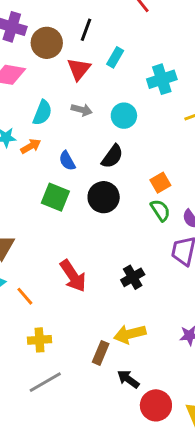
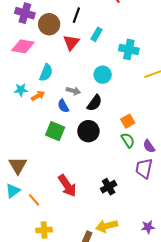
cyan cross: (162, 79) -> (129, 49), turned 30
gray arrow: (82, 110) -> (73, 91), moved

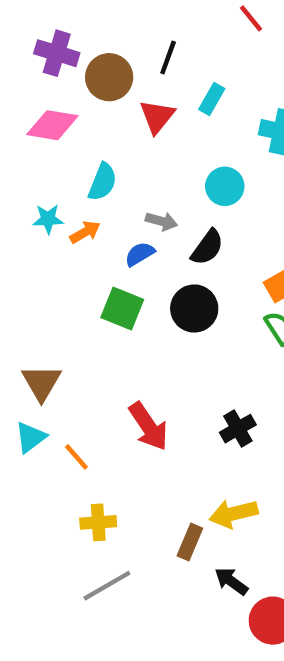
blue semicircle: (63, 106) -> (140, 254), turned 88

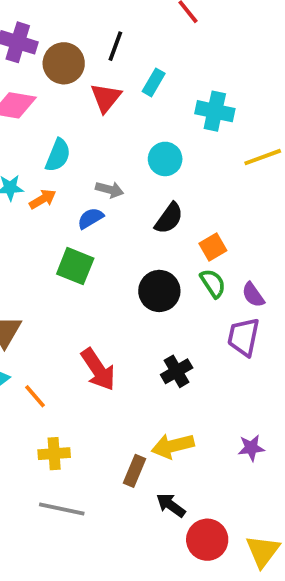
black semicircle: (207, 247) -> (169, 218), moved
black circle: (194, 309) -> (159, 291), moved
gray line: (107, 586) -> (62, 509), turned 42

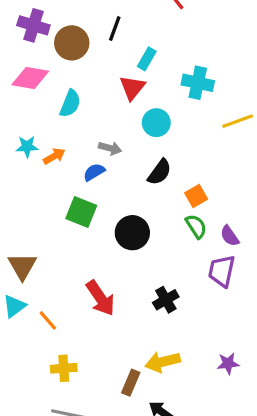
red triangle: (106, 98) -> (132, 88), moved
cyan semicircle: (58, 155) -> (70, 104), moved
black circle: (159, 291) -> (132, 233), moved

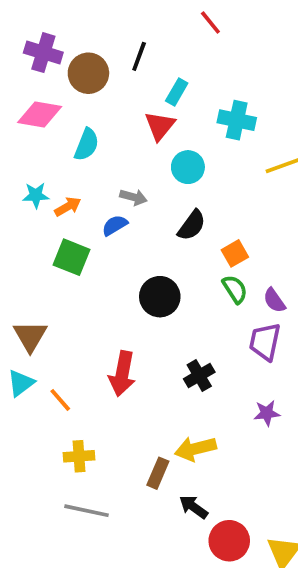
green square: (81, 212) -> (72, 257), moved
red arrow: (100, 298) -> (122, 374), turned 45
purple star: (228, 364) -> (267, 413), moved

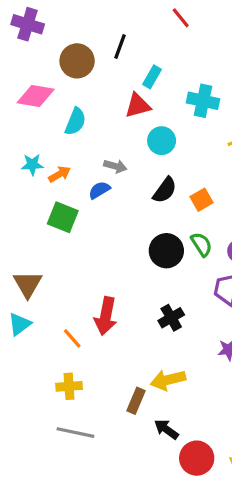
purple cross: (43, 53) -> (28, 24), moved
red triangle: (160, 126) -> (138, 106), turned 36
orange square: (235, 253) -> (201, 200), moved
black circle: (160, 297) -> (166, 251), moved
orange line: (60, 400) -> (72, 338), moved

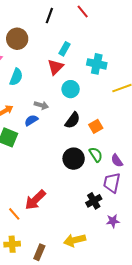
black line: (120, 47) -> (49, 16), moved
red triangle: (138, 106) -> (55, 67), turned -30
red arrow: (106, 316) -> (35, 200), turned 35
black cross: (171, 318) -> (94, 201), moved
brown rectangle: (136, 401) -> (39, 252), moved

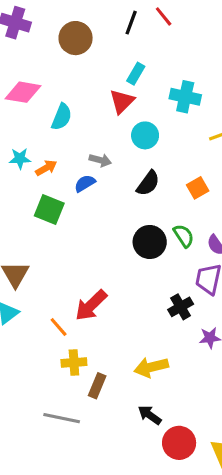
black line: (49, 16) -> (131, 23), moved
brown circle: (17, 39) -> (76, 38), moved
orange square: (96, 126) -> (198, 188), moved
yellow cross: (12, 244) -> (74, 363), moved

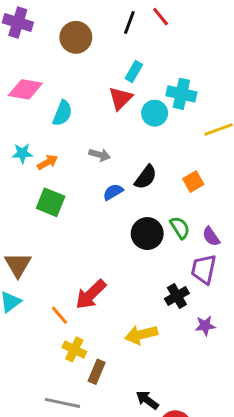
cyan circle: (145, 135) -> (155, 113), moved
blue semicircle: (85, 183) -> (113, 192), moved
yellow cross: (74, 363) -> (74, 349), turned 30
yellow arrow: (151, 367) -> (141, 335), moved

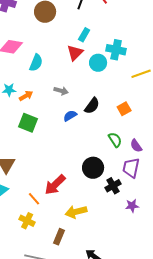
black circle: (147, 234) -> (93, 168), moved
yellow arrow: (141, 335) -> (76, 212), moved
yellow cross: (74, 349) -> (27, 221), moved

